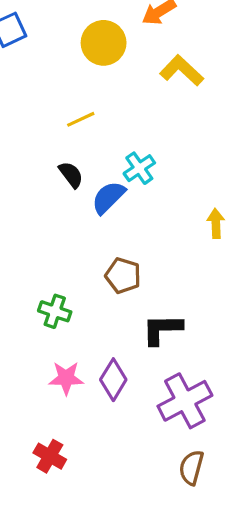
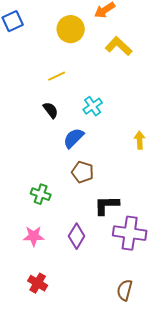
blue semicircle: (108, 197) -> (74, 138), moved
pink star: (66, 378) -> (34, 236), moved
purple cross: (185, 401) -> (130, 233), moved, turned 36

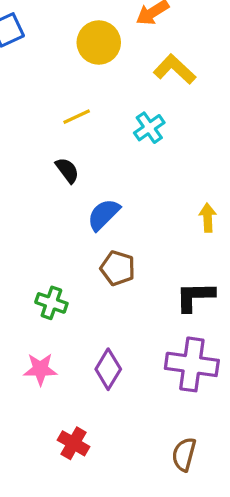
cyan cross: (93, 106) -> (149, 128), moved
black L-shape: (107, 205) -> (195, 297), moved
red cross: (38, 283) -> (74, 443), moved

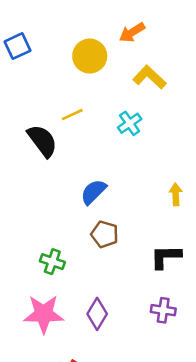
black semicircle: (67, 170) -> (42, 141), moved, size x1.6
purple cross: (192, 364) -> (163, 310), size x0.6
pink star: (40, 369) -> (44, 314), size x1.5

